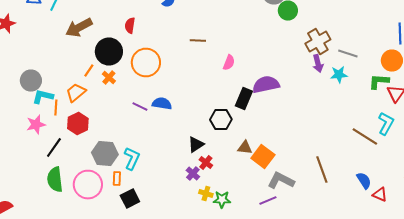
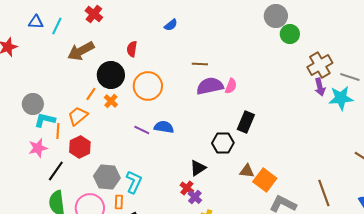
cyan star: (339, 74) -> (341, 98), size x1.4
purple semicircle: (266, 84) -> (210, 86), moved
red cross: (206, 162) -> (187, 188), moved

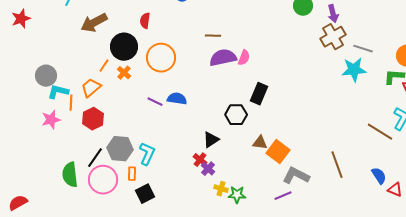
purple arrow: (320, 87) -> (333, 14), moved
black line: (56, 171) -> (95, 158), moved

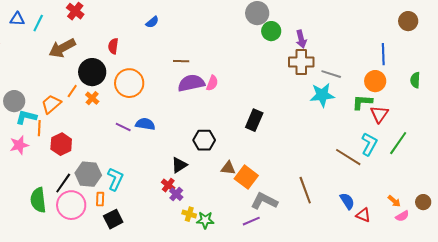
brown cross: (333, 37) -> (301, 62), turned 30
orange trapezoid: (91, 88) -> (51, 104), moved
black rectangle: (259, 94) -> (254, 120), moved

